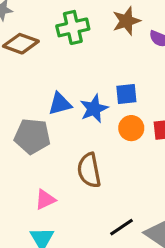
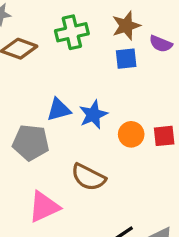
blue square: (126, 94) -> (126, 59), moved
brown semicircle: (89, 170) -> (88, 177), turned -52
pink triangle: (45, 200) -> (44, 207), size x1.5

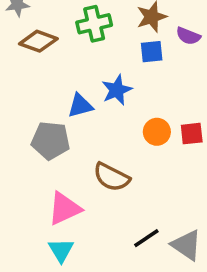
blue star: (93, 115) -> (117, 90), moved

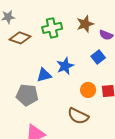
blue square: (152, 52) -> (98, 57), moved, turned -32
brown semicircle: (112, 177) -> (78, 116), moved

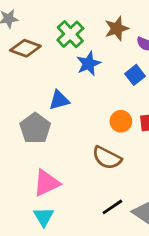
green cross: (52, 28) -> (70, 34), turned -30
blue star: (65, 66) -> (89, 64), moved
gray pentagon: (27, 95) -> (35, 128), turned 30

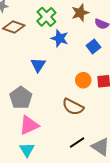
blue star: (89, 64) -> (60, 38), turned -30
blue triangle: (59, 100) -> (38, 65), turned -42
gray pentagon: (35, 128) -> (21, 98), moved

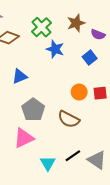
blue triangle: (38, 65) -> (20, 76), moved, turned 35
gray pentagon: (21, 98) -> (33, 110), moved
cyan triangle: (27, 150) -> (48, 163), moved

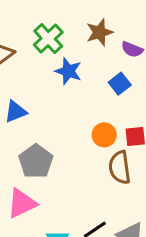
brown semicircle: (69, 119) -> (120, 168), moved, turned 55

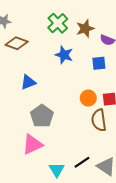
green cross: (48, 39) -> (58, 23), moved
blue square: (120, 84) -> (99, 63), turned 32

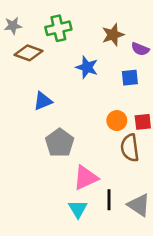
green cross: (58, 23) -> (58, 28), moved, turned 30
pink triangle: (32, 144) -> (86, 178), moved
black line: (82, 162) -> (109, 200), turned -56

